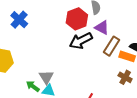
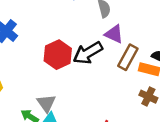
red hexagon: (77, 19) -> (58, 55), moved

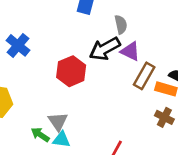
black arrow: (88, 53) -> (105, 49), moved

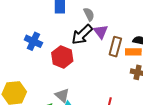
blue cross: (18, 45) -> (33, 41), moved
purple triangle: (130, 51) -> (101, 32), turned 42

